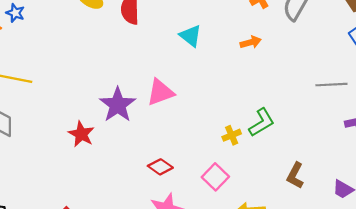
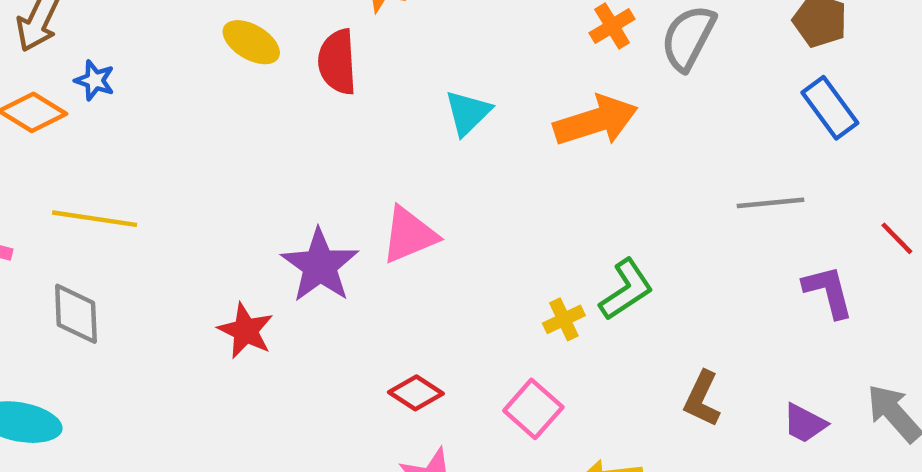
cyan triangle: (191, 36) -> (468, 113), turned 40
orange arrow: (251, 42) -> (596, 121), size x1.8

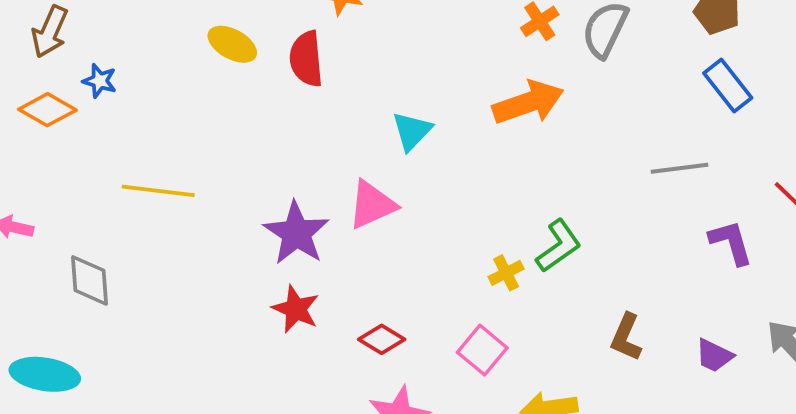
cyan triangle: (468, 113) -> (412, 131), moved
yellow line: (95, 219) -> (158, 191), moved
red star: (246, 331) -> (296, 309), moved

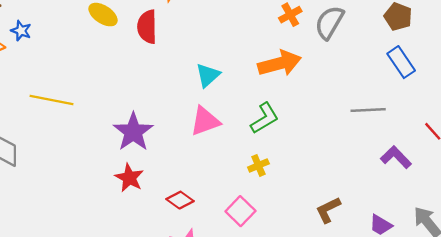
pink triangle: (372, 205) -> (205, 121), moved
purple L-shape: (731, 242) -> (396, 157), turned -32
green L-shape: (559, 246) -> (265, 118), moved
brown L-shape: (626, 337) -> (328, 210), turned 36

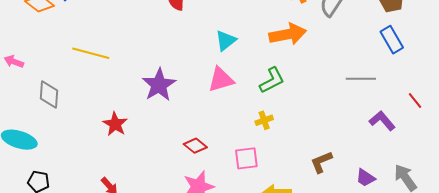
red star: (129, 178) -> (115, 124), moved
pink square: (240, 211) -> (246, 158), turned 35

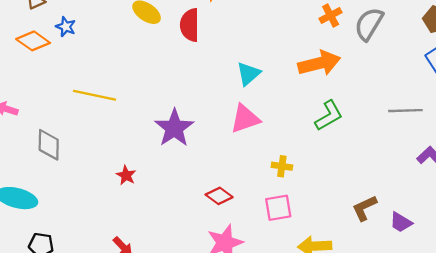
green L-shape: (272, 80) -> (329, 116), moved
yellow cross: (264, 120) -> (282, 166), moved, turned 30
red star: (115, 124) -> (126, 175), size x0.7
purple trapezoid: (365, 178) -> (401, 222), moved

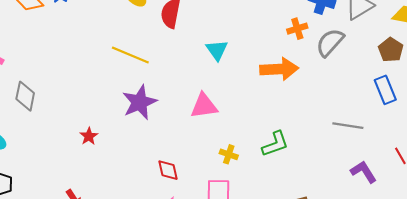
cyan triangle: (248, 74) -> (217, 50), moved, turned -35
yellow line: (94, 95) -> (130, 55), moved
green L-shape: (329, 116) -> (275, 144), moved
red diamond: (219, 196) -> (168, 170), turned 30

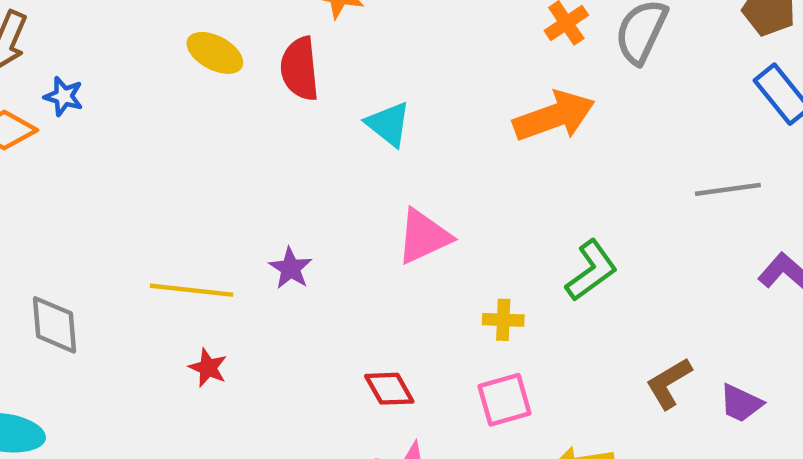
cyan triangle: (217, 50) -> (388, 124), moved
yellow line: (130, 55) -> (192, 290), moved
purple star: (140, 102) -> (291, 268), size x0.6

